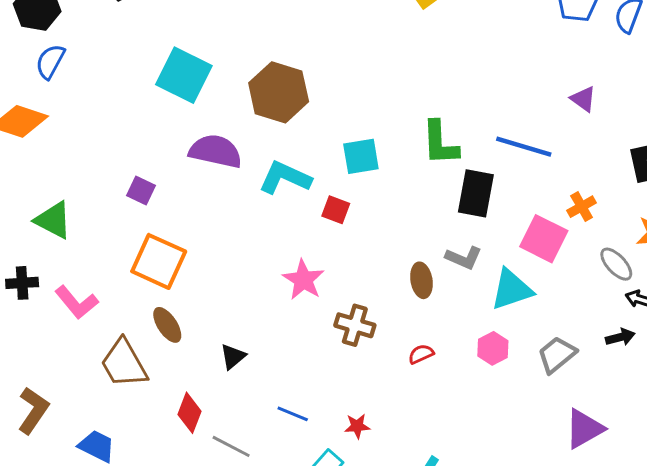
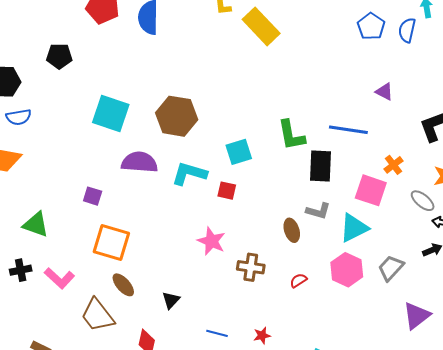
blue semicircle: (50, 62) -> (19, 117), turned -120
pink hexagon: (493, 348) -> (347, 270), size x1.5

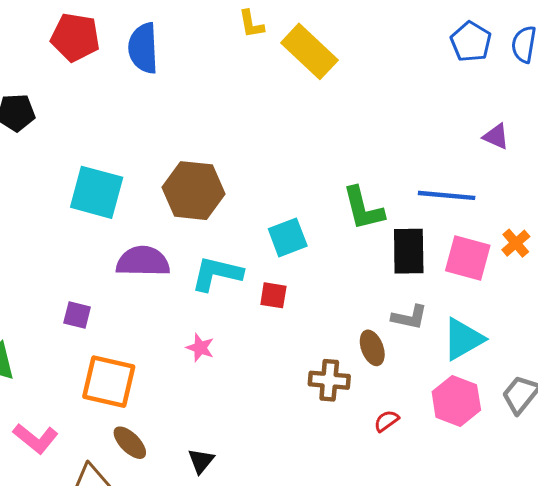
pink square: (371, 190) -> (468, 258), moved
pink star: (211, 241) -> (200, 348), moved, size x0.7
brown cross: (251, 267) -> (329, 380), moved

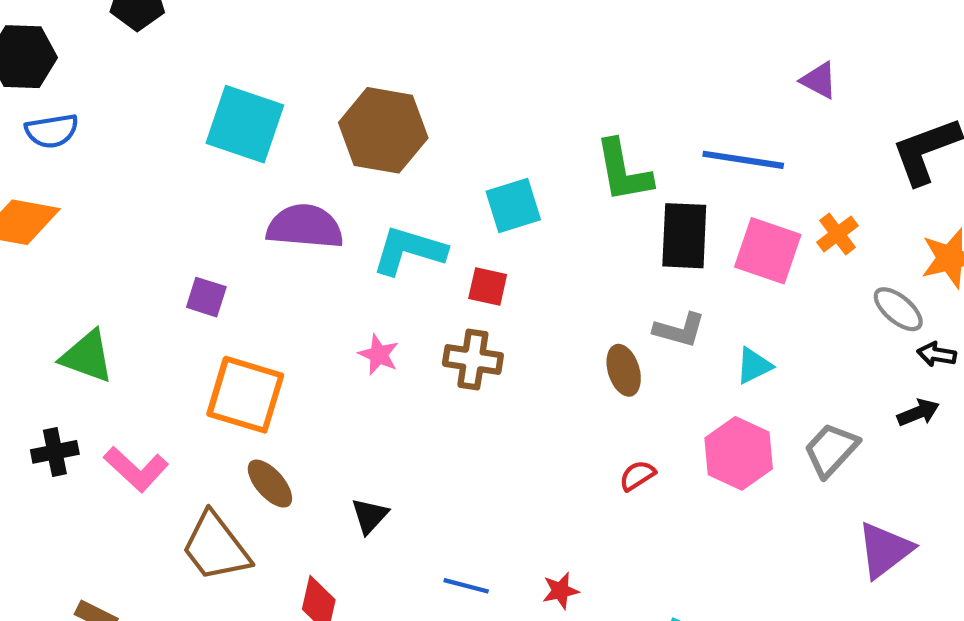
cyan triangle: (463, 339) -> (754, 366), size x0.6
brown cross: (329, 380) -> (473, 359), moved

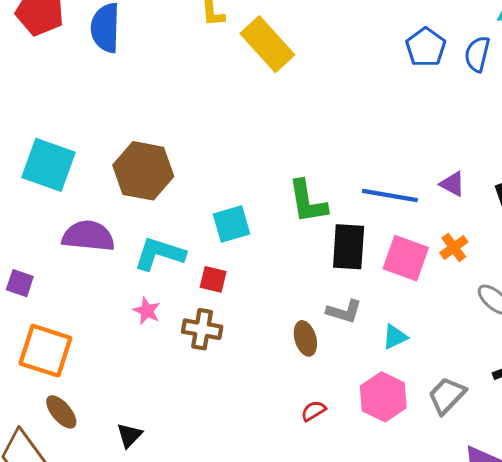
purple triangle: (819, 80) -> (452, 184), moved
pink star: (379, 355) -> (147, 311), moved

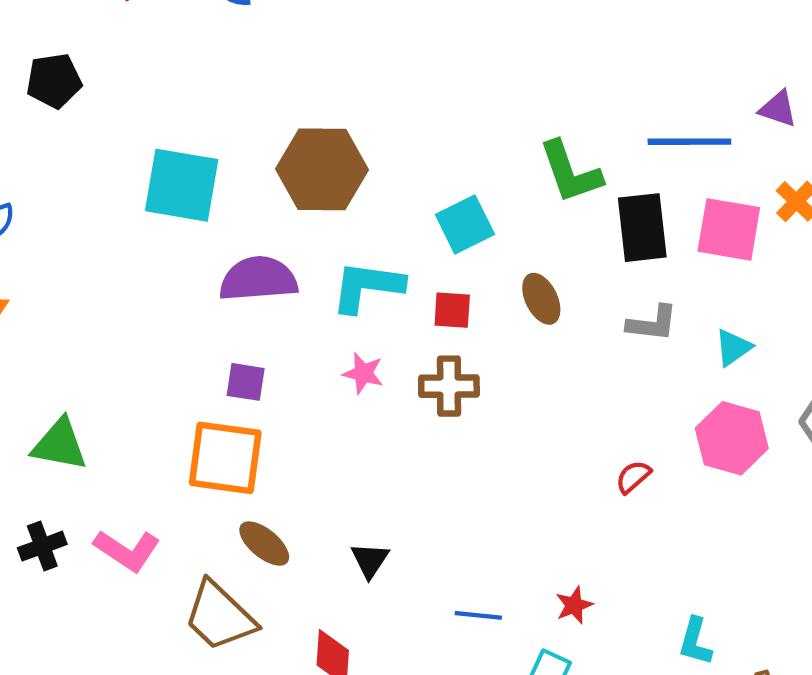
purple square: (20, 283) -> (246, 382), moved
brown ellipse: (305, 338) -> (541, 299), moved

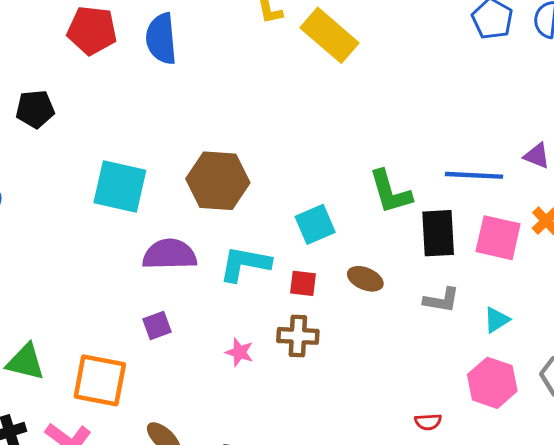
brown ellipse: (541, 299) -> (365, 279), turned -44
pink star: (363, 373) -> (239, 352), moved
purple square: (246, 382) -> (157, 325), turned -32
orange square: (225, 458) -> (100, 380), moved
red semicircle: (633, 477) -> (428, 422), moved, turned -145

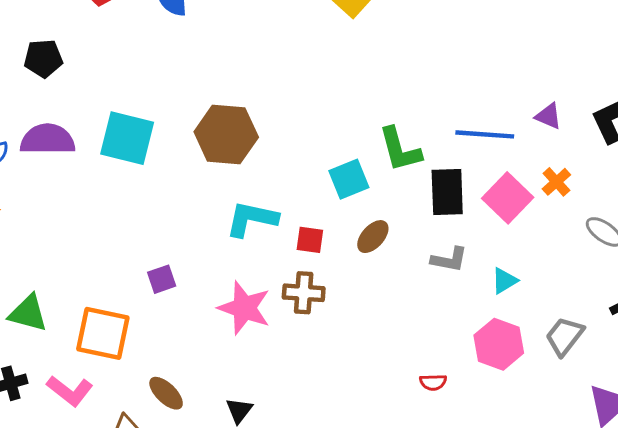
cyan square: (315, 224) -> (349, 179), moved
pink square: (498, 238) -> (508, 198), turned 30
purple semicircle: (170, 254) -> (48, 139), moved
brown ellipse: (365, 279) -> (373, 237), turned -72
pink star: (239, 352) -> (244, 308), size x1.8

